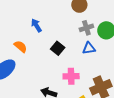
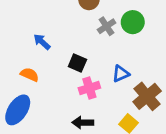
blue triangle: (89, 48) -> (121, 74), moved
pink cross: (71, 76) -> (89, 88), moved

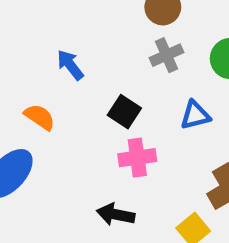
gray cross: (107, 26) -> (167, 55), moved
blue triangle: (121, 74) -> (195, 115), moved

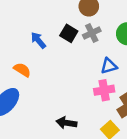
black square: (124, 112) -> (69, 33), moved
pink cross: (137, 158) -> (104, 90), moved

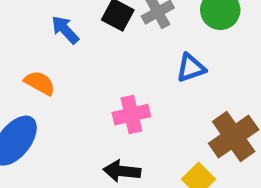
pink cross: (104, 90) -> (131, 115), moved

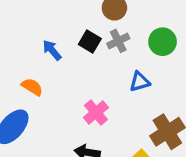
pink cross: (131, 115) -> (96, 113), turned -30

